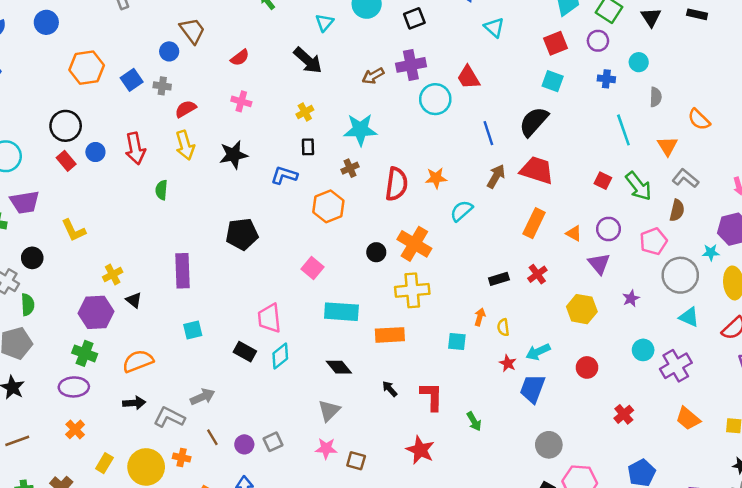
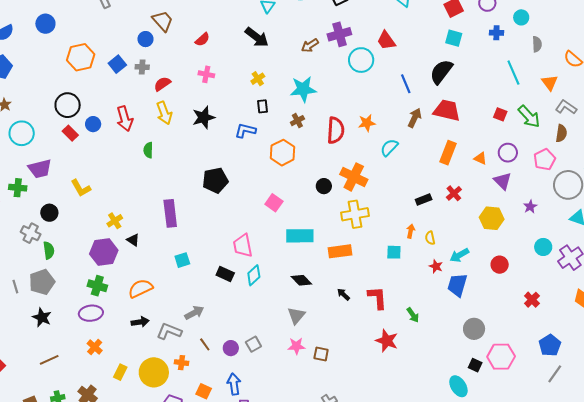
red star: (420, 450) -> (387, 341), moved

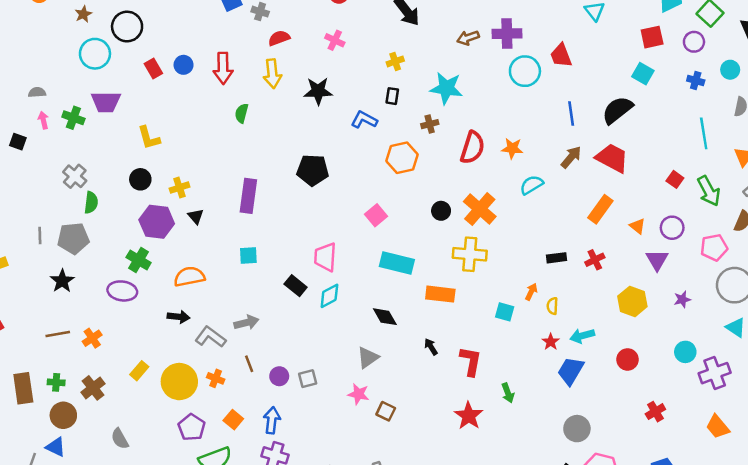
black circle: (68, 105) -> (127, 27), moved
black circle: (49, 213) -> (140, 179), moved
orange cross: (95, 347) -> (92, 338), moved

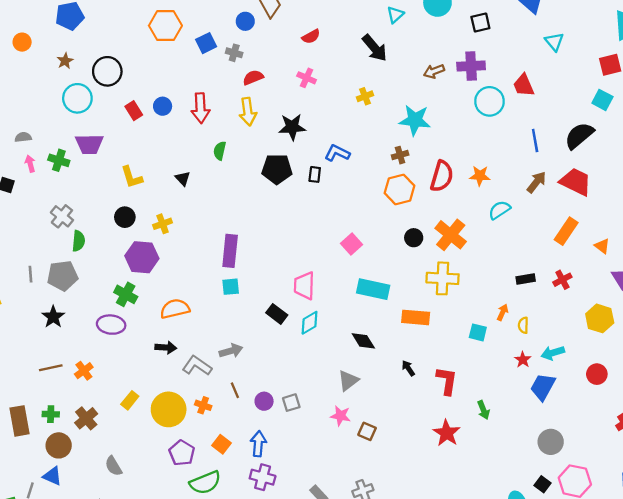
black rectangle: (392, 96) -> (315, 174), moved
orange hexagon: (402, 158) -> (399, 189), moved
black pentagon: (313, 170) -> (277, 169), moved
purple rectangle: (248, 196) -> (230, 251), moved
black triangle: (196, 216) -> (183, 178), moved

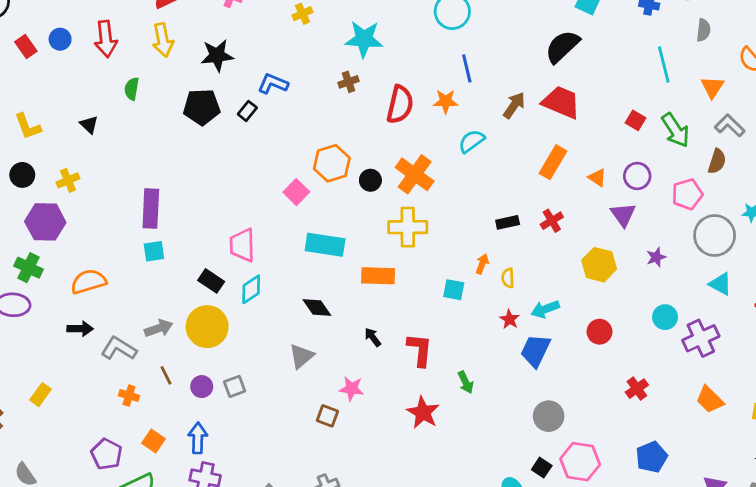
blue line: (535, 141) -> (467, 68), moved
black rectangle: (315, 174) -> (247, 111), turned 35
orange hexagon: (399, 189) -> (332, 163), moved
yellow circle: (169, 409) -> (207, 327), moved
pink star: (341, 416) -> (352, 389), moved

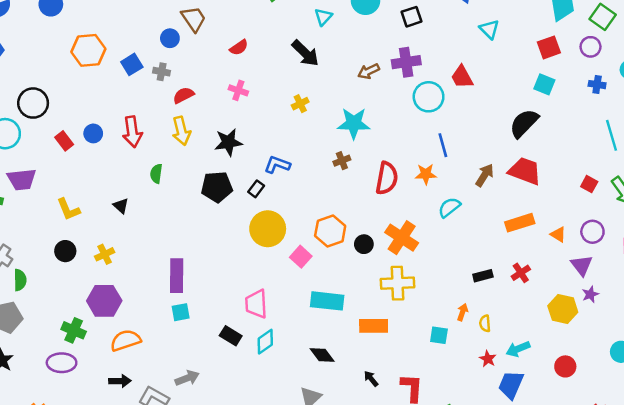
orange rectangle: (553, 162) -> (520, 223), turned 44
purple hexagon: (45, 222) -> (104, 301), moved
purple star: (656, 257) -> (590, 294), moved
yellow circle: (207, 327) -> (268, 229), moved

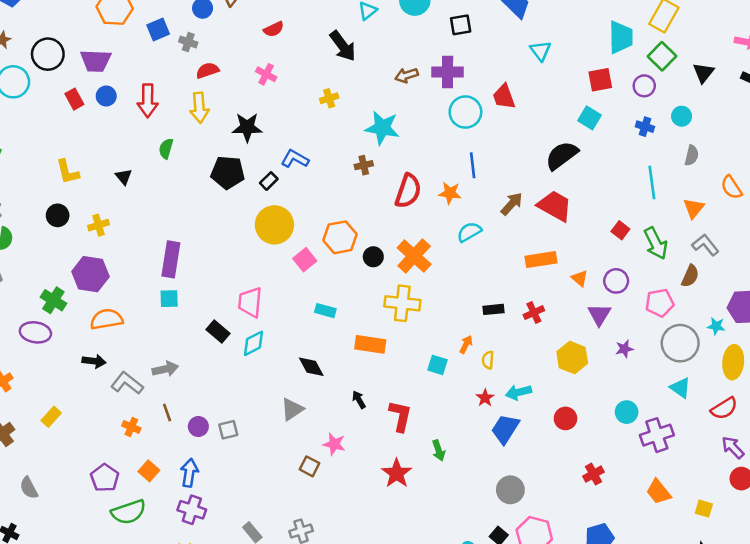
purple trapezoid: (22, 179) -> (96, 61), moved
purple star: (590, 294) -> (624, 349), moved
cyan rectangle: (327, 301) -> (325, 311), size x0.6

